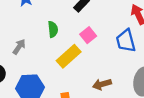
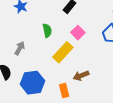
brown arrow: (102, 84) -> (81, 76), moved

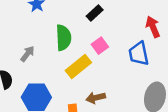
green semicircle: (47, 31) -> (64, 38), size x1.5

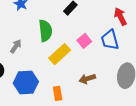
pink square: (100, 46) -> (84, 41), moved
brown arrow: (96, 98) -> (87, 79), moved

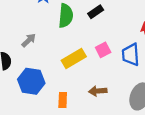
green semicircle: (45, 31) -> (66, 16), moved

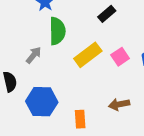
green semicircle: (66, 16) -> (57, 31), moved
yellow rectangle: (74, 59) -> (88, 55), moved

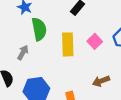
yellow rectangle: (88, 55) -> (68, 44), turned -45

